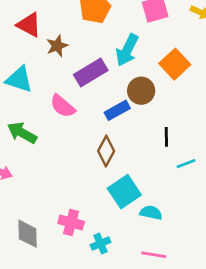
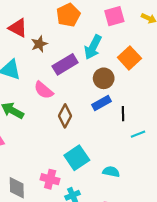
blue rectangle: (117, 110) -> (102, 103), moved
brown diamond: (106, 151) -> (65, 116), moved
cyan square: (124, 192) -> (77, 158), moved

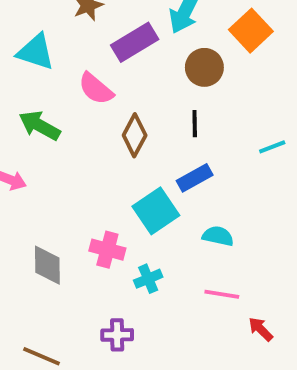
blue rectangle: (102, 103) -> (195, 178), moved
black line: (123, 114) -> (195, 124), moved
cyan line: (138, 134) -> (272, 147), moved

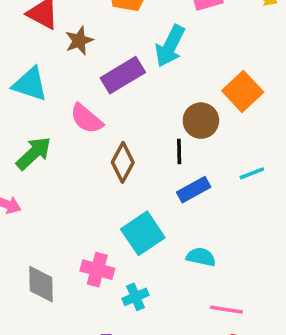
orange square: (251, 31) -> (243, 91), moved
brown circle: (204, 67) -> (201, 121), moved
green arrow: (40, 126) -> (34, 153), turned 108
blue rectangle: (195, 178) -> (194, 190), moved
pink line: (222, 294) -> (226, 310), moved

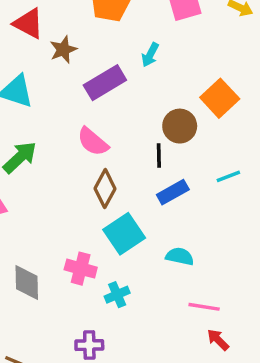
cyan arrow: (170, 46) -> (150, 55), size x0.6
pink semicircle: (86, 119) -> (93, 142), moved
brown diamond: (123, 162) -> (105, 189), moved

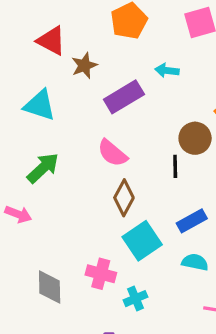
cyan arrow: (150, 55) -> (167, 70), turned 70
blue rectangle: (173, 192) -> (192, 221), moved

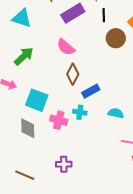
black line: (175, 166) -> (104, 15), moved
blue rectangle: (192, 221) -> (91, 91), moved
cyan square: (142, 241) -> (37, 100), moved, turned -35
cyan cross: (136, 299) -> (80, 112), moved, turned 32

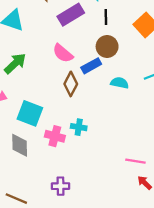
brown circle: (116, 38) -> (107, 47), moved
blue rectangle: (91, 91) -> (91, 66), moved
cyan semicircle: (116, 113) -> (120, 83), moved

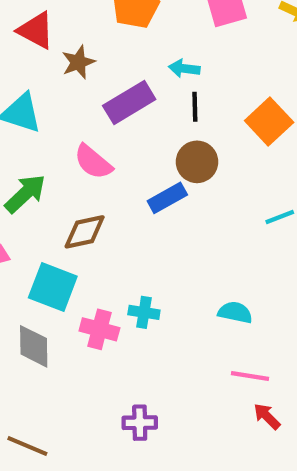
pink semicircle: (63, 53) -> (93, 162), moved
cyan semicircle: (120, 83) -> (235, 312), moved
brown diamond: (71, 84) -> (85, 232), moved, turned 50
purple cross: (61, 186) -> (140, 423), moved

